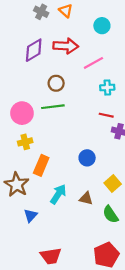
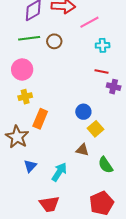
green line: (53, 107) -> (29, 38), moved
yellow square: (113, 183) -> (95, 129), moved
cyan arrow: (58, 194) -> (59, 172), moved

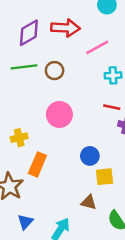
pink circle: (22, 69) -> (59, 114), moved
yellow square: (95, 129) -> (105, 177), turned 35

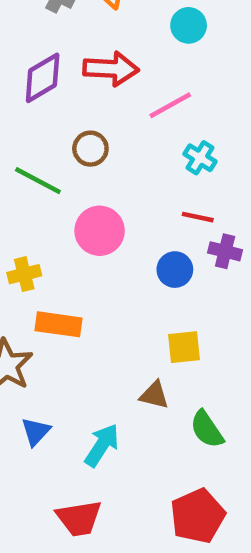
green line: (24, 67) -> (38, 181), moved, turned 35
cyan cross: (113, 75) -> (200, 158), turned 35
blue circle: (90, 156) -> (175, 270), moved
orange rectangle: (37, 164) -> (58, 324), turned 75

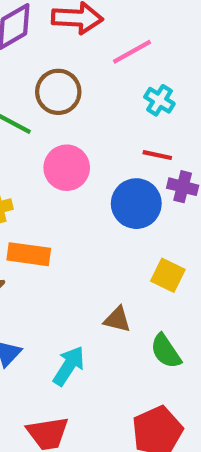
brown circle: (90, 149) -> (58, 92), size x1.4
blue circle: (175, 270) -> (136, 204), size x1.5
yellow square: (184, 347) -> (168, 275), moved, turned 32

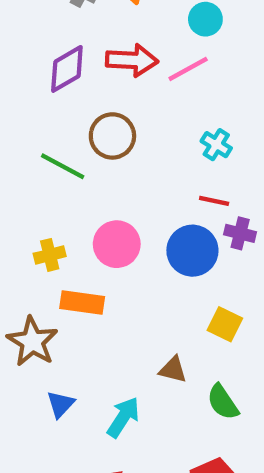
pink line: (132, 52) -> (188, 69), moved
pink circle: (67, 168) -> (117, 244), moved

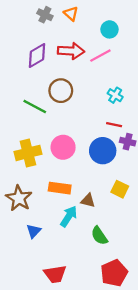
yellow cross: (50, 255) -> (28, 153), size x1.6
orange rectangle: (82, 303) -> (60, 188), moved
brown triangle: (173, 370) -> (88, 201), moved
green semicircle: (223, 402) -> (99, 236), moved
cyan arrow: (123, 417) -> (69, 216), moved

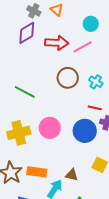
purple diamond: (37, 56) -> (27, 33), moved
brown circle: (61, 91) -> (68, 78), moved
orange rectangle: (60, 188) -> (37, 172), moved

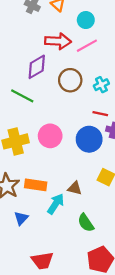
cyan circle: (91, 24) -> (86, 20), moved
purple diamond: (27, 33) -> (37, 67), moved
cyan cross: (96, 82) -> (101, 85), turned 32

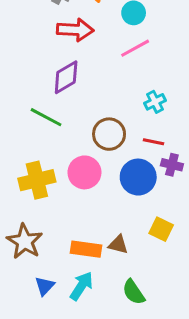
red arrow: (58, 41) -> (75, 30), moved
brown circle: (70, 80) -> (109, 134), moved
orange rectangle: (36, 185) -> (86, 249), moved
cyan arrow: (56, 204) -> (81, 286), moved

